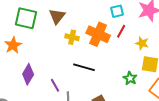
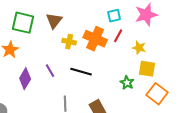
purple line: (55, 85) -> (50, 71), moved

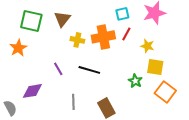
orange cross: (95, 39) -> (103, 37), turned -35
purple diamond: (25, 79) -> (32, 91), moved, turned 50

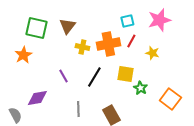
yellow square: (155, 67) -> (125, 74), moved
black line: (89, 70) -> (94, 77), turned -75

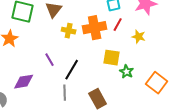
black line: (94, 77) -> (72, 70), moved

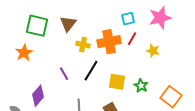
yellow square: (112, 58) -> (117, 82), moved
black line: (72, 70) -> (91, 71), moved
purple diamond: (24, 82) -> (38, 96), turned -40

